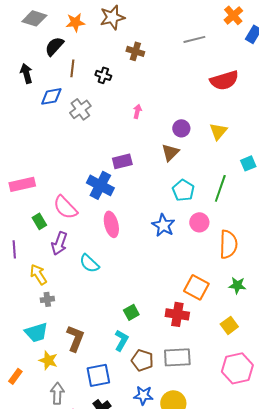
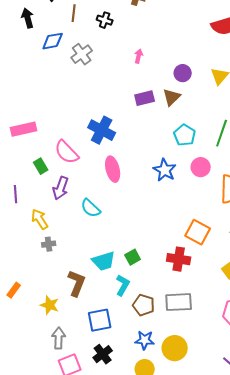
purple rectangle: (122, 161) -> (145, 98), moved
cyan trapezoid: (36, 332) -> (104, 261), moved
orange rectangle: (15, 376) -> (14, 290), moved

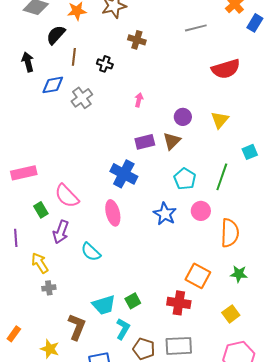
blue cross: (102, 130) -> (124, 174), moved

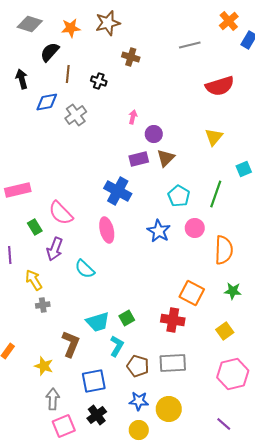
purple circle: (183, 117) -> (154, 134), moved

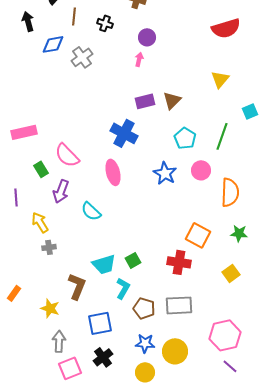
purple circle: (154, 134) -> (147, 37), moved
pink hexagon: (233, 374) -> (225, 335), moved

